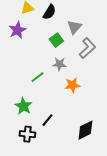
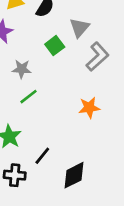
gray star: (59, 64) -> (22, 69), moved
orange star: (72, 85) -> (89, 108), moved
black diamond: (85, 130) -> (74, 175), moved

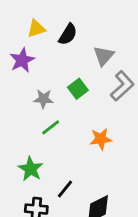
green square: (55, 46) -> (78, 89), moved
orange star: (89, 108) -> (101, 139), moved

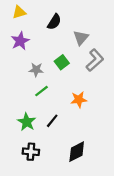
yellow triangle: (36, 29) -> (19, 12), moved
black line: (65, 189) -> (52, 121), moved

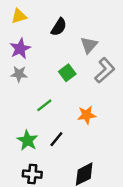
gray star: (36, 70) -> (19, 74), moved

